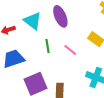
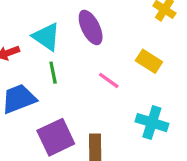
green line: (47, 46) -> (53, 73), moved

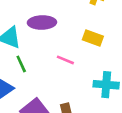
purple ellipse: (91, 27) -> (42, 22), turned -52

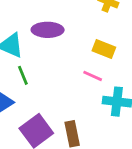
pink line: (65, 60) -> (93, 76), moved

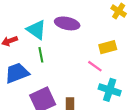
yellow rectangle: (104, 49) -> (108, 47), turned -48

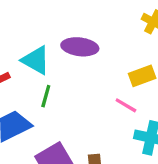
green line: (41, 55) -> (46, 96), turned 32

